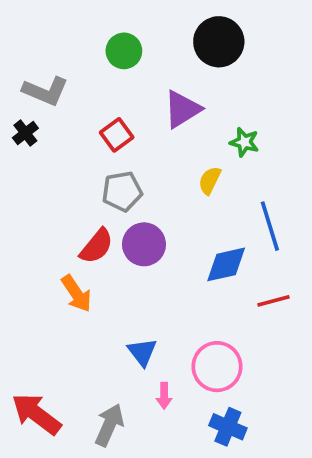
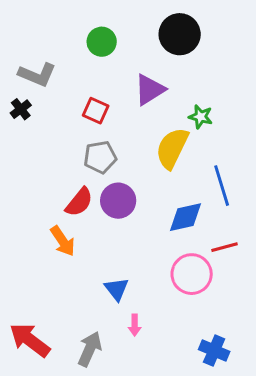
red square: (117, 135) -> (96, 111), turned -30
yellow semicircle: (210, 180) -> (172, 148), size x1.8
pink circle: (217, 367) -> (192, 274), moved
blue cross: (228, 427) -> (214, 351), moved

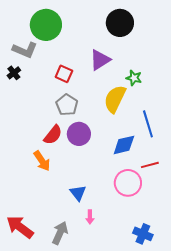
green circle: (102, 42) -> (46, 25), moved, size x1.6
gray pentagon: (100, 157) -> (67, 105), turned -30

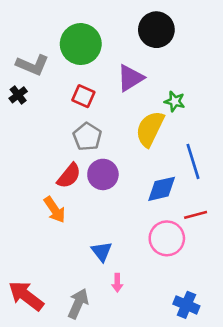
green circle: (46, 25) -> (81, 44), moved

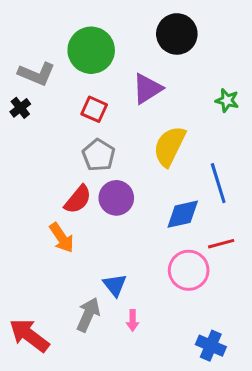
green star: (175, 101) -> (227, 100), moved
gray arrow: (78, 304) -> (88, 315), moved

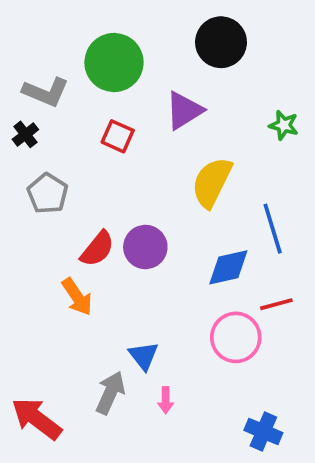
gray pentagon: (99, 155) -> (48, 193), moved

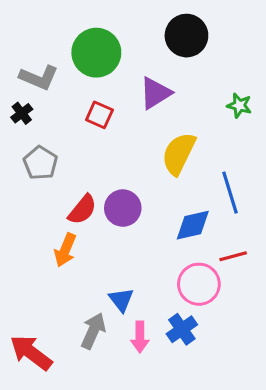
orange arrow: (77, 297) -> (65, 250), turned 56
pink arrow: (166, 400) -> (140, 337), size x1.4
blue cross: (263, 431) -> (182, 329), moved, turned 32

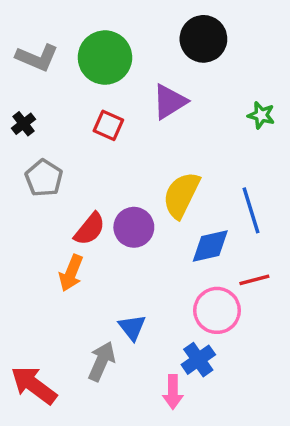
gray L-shape: (39, 78) -> (37, 58), moved
yellow semicircle: (179, 154) -> (181, 195), moved
pink arrow: (140, 337) -> (173, 392), moved

